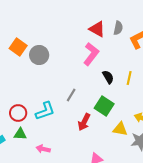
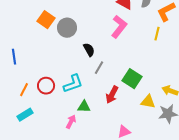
black semicircle: (108, 77) -> (89, 50), moved
yellow line: (129, 78) -> (157, 34), moved
green triangle: (20, 134) -> (84, 107), moved
pink arrow: (43, 149) -> (71, 122), turned 104

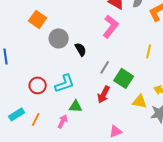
gray circle: (67, 28) -> (59, 38), moved
yellow line: (157, 34) -> (149, 51), moved
gray line: (99, 68) -> (105, 67), moved
orange line: (24, 90) -> (36, 119), moved

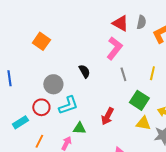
gray circle: (59, 38) -> (53, 84), moved
gray line: (105, 67) -> (123, 74), moved, turned -48
green square: (124, 78) -> (139, 100), moved
cyan rectangle: (17, 114) -> (20, 122), moved

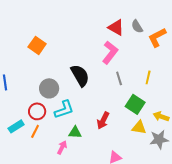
gray semicircle: (141, 22) -> (137, 26), turned 136
black semicircle: (84, 71) -> (80, 75), size x1.6
orange line: (39, 141) -> (35, 131), moved

